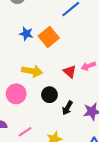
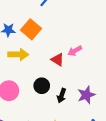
yellow arrow: (32, 71) -> (18, 54), moved

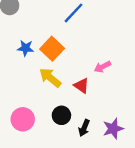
pink arrow: (75, 51) -> (102, 67), moved
yellow arrow: (18, 54) -> (50, 78), moved, turned -144

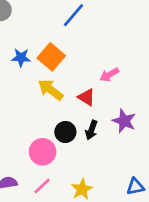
pink circle: (23, 119) -> (43, 152), moved
black arrow: (84, 128) -> (91, 130), moved
purple star: (113, 129) -> (124, 121), moved, turned -30

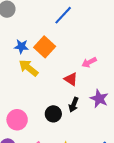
yellow arrow: (51, 90) -> (28, 68), moved
black circle: (65, 132) -> (53, 114), moved
pink circle: (43, 152) -> (17, 120), moved

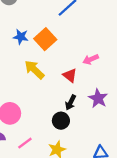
yellow arrow: (28, 68) -> (34, 70), moved
black circle: (53, 114) -> (61, 121), moved

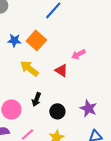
purple star: (98, 98) -> (88, 108), moved
black arrow: (71, 102) -> (36, 99), moved

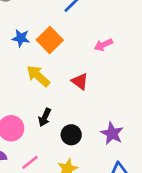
pink arrow: (78, 54) -> (103, 45), moved

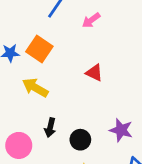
pink arrow: (103, 45) -> (91, 20), moved
red triangle: (80, 81) -> (94, 73), moved

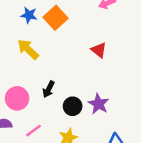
yellow arrow: (35, 88) -> (28, 49), moved
purple star: (121, 130) -> (98, 104), moved

